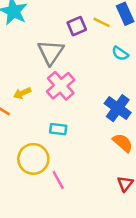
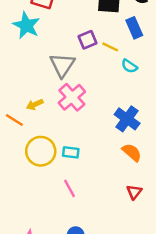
yellow line: (102, 22) -> (110, 47), moved
cyan rectangle: (58, 129) -> (71, 152), moved
yellow circle: (33, 159) -> (41, 151), moved

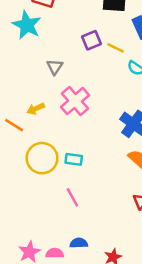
gray triangle: (62, 65) -> (55, 67), moved, size x0.6

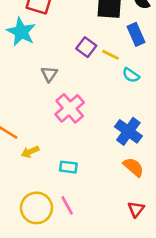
purple square: (91, 40) -> (86, 47), turned -30
yellow arrow: (36, 109) -> (30, 152), moved
yellow circle: (42, 158) -> (36, 208), moved

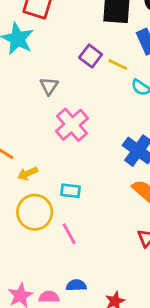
yellow circle: (36, 208) -> (35, 212), moved

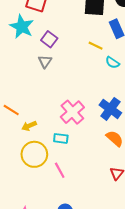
purple square: (91, 56) -> (49, 39), moved
pink cross: (72, 125) -> (72, 112), moved

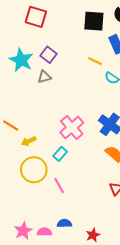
cyan star: (22, 27) -> (21, 60), moved
gray triangle: (45, 61) -> (44, 77), turned 40
cyan rectangle: (61, 138) -> (60, 154), turned -56

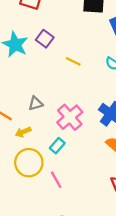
yellow line: (95, 61) -> (73, 61), moved
gray triangle: (44, 77) -> (36, 104), moved

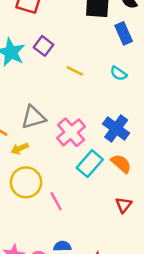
gray triangle: (36, 104) -> (33, 117), size x1.5
cyan rectangle: (57, 146) -> (90, 164), moved, size x1.5

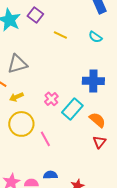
gray triangle: (33, 117) -> (17, 64), moved
blue cross: (116, 129) -> (93, 81), turned -35
pink cross: (71, 132) -> (51, 99), moved, size x0.6
orange semicircle: (121, 164) -> (97, 120), moved

